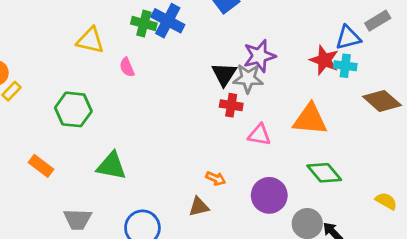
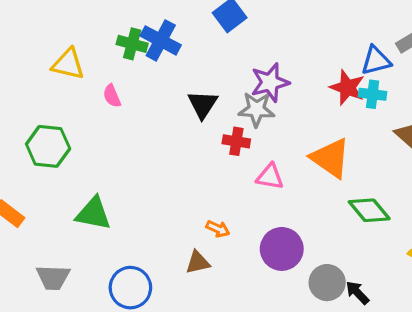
black triangle: (224, 74) -> (203, 104), moved
orange triangle: (310, 119) -> (330, 158), turned 30
green diamond: (324, 173) -> (369, 210), moved

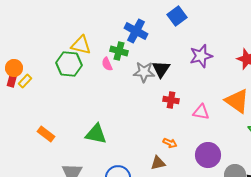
green cross: (132, 44) -> (119, 51), moved
gray star: (257, 109) -> (144, 72), moved
red cross: (236, 141) -> (171, 100), moved
green hexagon: (48, 146) -> (69, 64), moved

